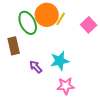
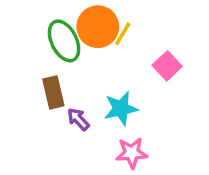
pink square: (89, 25) -> (167, 66), moved
brown rectangle: (14, 46) -> (53, 92), moved

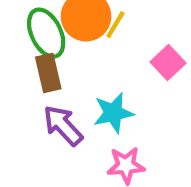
brown rectangle: (53, 92) -> (48, 73), moved
purple arrow: (78, 119) -> (63, 125), size x1.5

